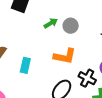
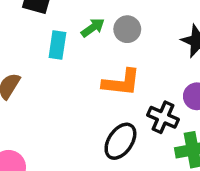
cyan rectangle: (25, 65) -> (57, 45), moved

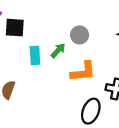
green arrow: (93, 28) -> (58, 50), moved

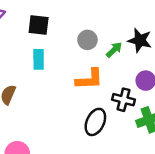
black square: (15, 28) -> (39, 25), moved
green arrow: (58, 50) -> (114, 50), moved

